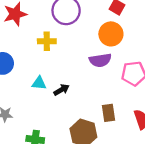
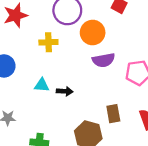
orange circle: (111, 34) -> (93, 33), moved
black arrow: (61, 90) -> (65, 91), turned 35

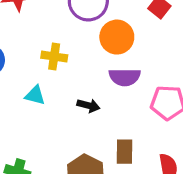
yellow cross: (48, 42) -> (54, 57), moved
black arrow: (65, 91) -> (88, 106), moved

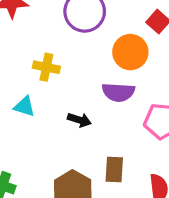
orange circle: (117, 37) -> (130, 52), moved

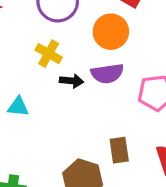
yellow cross: (46, 67) -> (49, 54), moved, turned 30
black arrow: (79, 120) -> (72, 81), moved

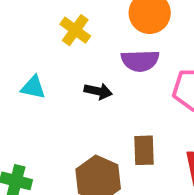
black arrow: (72, 81) -> (98, 91), moved

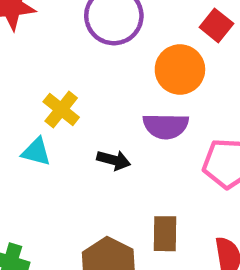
yellow cross: (75, 30) -> (61, 109), moved

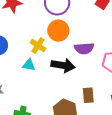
orange circle: (180, 69) -> (58, 31), moved
black arrow: (114, 160) -> (63, 65), size x1.6

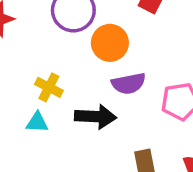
orange circle: (58, 31) -> (110, 43), moved

